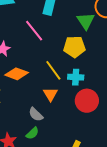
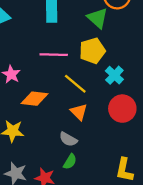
pink line: (34, 31) -> (54, 55), moved, turned -35
cyan cross: (76, 77) -> (114, 75), moved, turned -35

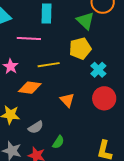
pink line: (54, 55) -> (29, 38), moved
yellow line: (75, 84) -> (49, 65), moved, turned -50
gray semicircle: (68, 139) -> (36, 127), moved, turned -63

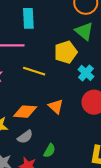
green triangle: (85, 21) -> (84, 31), moved
yellow line: (49, 65) -> (34, 71), turned 30
orange diamond: (30, 88) -> (25, 112), moved

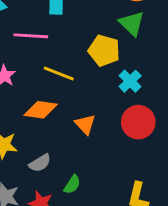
yellow pentagon: (66, 52) -> (104, 50), turned 30
orange diamond: (25, 112) -> (41, 110), moved

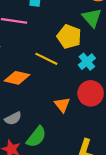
yellow line: (59, 73) -> (46, 59), moved
orange triangle: (85, 124) -> (62, 105), moved
green semicircle: (72, 184) -> (36, 137), size x1.5

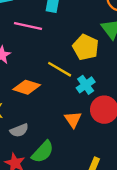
cyan cross: (87, 62) -> (86, 85), moved

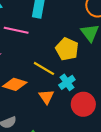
orange triangle: (73, 119) -> (46, 97), moved

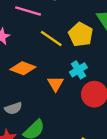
yellow line: (44, 68) -> (51, 38), moved

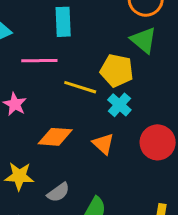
cyan cross: (78, 70) -> (119, 105), moved

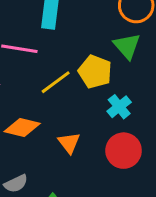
yellow line: (80, 87) -> (56, 82), turned -64
cyan cross: (119, 105) -> (119, 107), moved

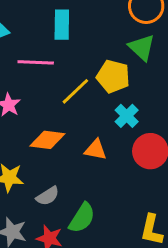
cyan cross: (119, 107) -> (127, 116), moved
orange triangle: (69, 143) -> (96, 150), turned -35

